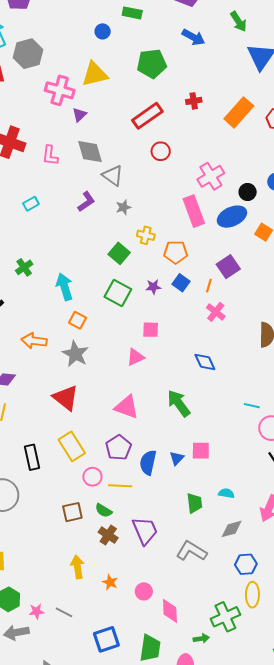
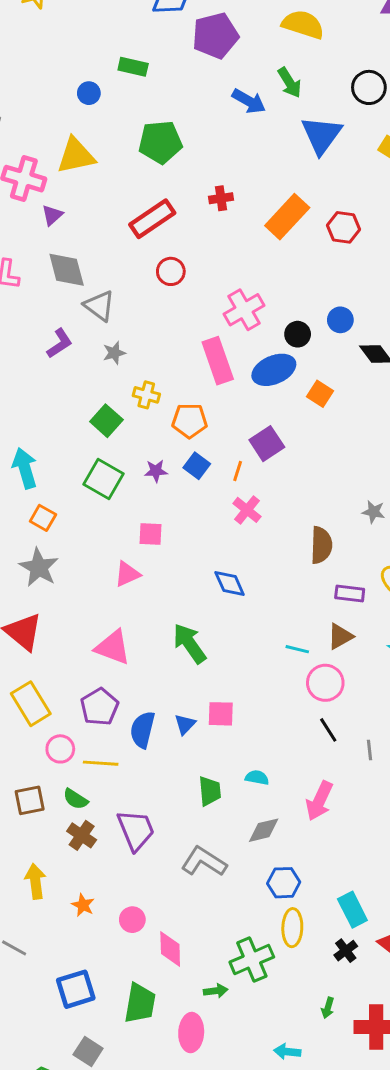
blue arrow: (193, 37) -> (249, 101), moved

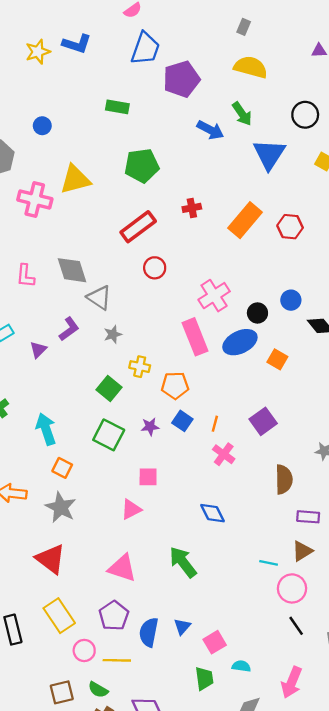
blue circle: (89, 93) -> (42, 126), moved
purple triangle: (52, 215) -> (38, 350), moved
purple square: (267, 444) -> (263, 421), moved
pink square: (221, 714) -> (215, 642), moved, turned -30

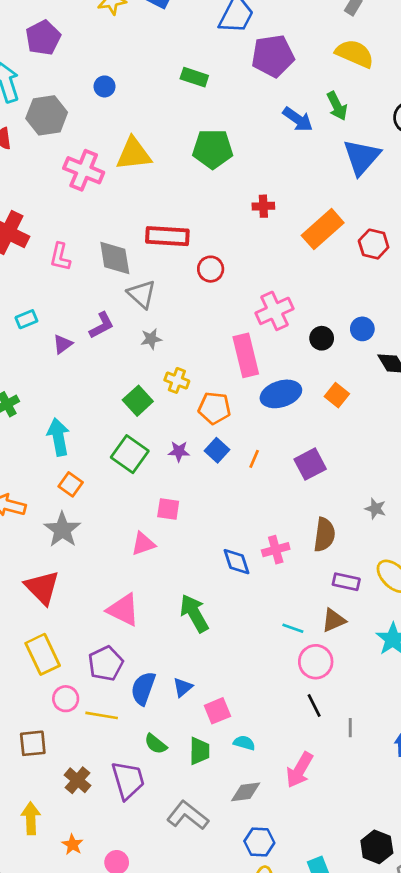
red rectangle: (138, 227) -> (167, 236), moved, turned 32
blue ellipse: (240, 342) -> (281, 394), moved
pink cross: (224, 454) -> (276, 550), moved, turned 30
green semicircle: (98, 690) -> (156, 744), moved

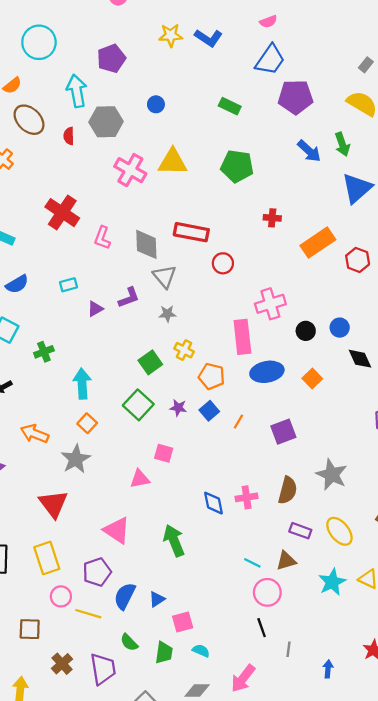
gray star: (376, 509) -> (332, 475), size x1.8

